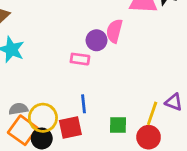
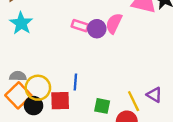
pink rectangle: (80, 59) -> (80, 26), moved
yellow line: (152, 113) -> (134, 101), turned -55

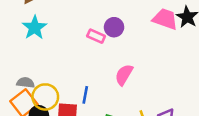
pink semicircle: (114, 23) -> (124, 75), moved
purple circle: (97, 29) -> (114, 27), moved

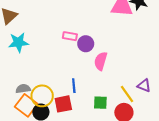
purple circle: (114, 27) -> (86, 44), moved
cyan star: (35, 28) -> (19, 42), turned -30

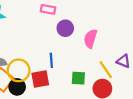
purple circle: (86, 44) -> (65, 28), moved
pink semicircle: (101, 61) -> (90, 39), moved

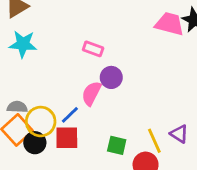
pink semicircle: (90, 39) -> (91, 93), moved
blue line: (51, 60) -> (70, 115), moved, turned 40

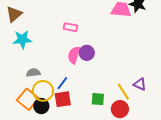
pink rectangle: (93, 49) -> (70, 27), moved
pink semicircle: (91, 93) -> (74, 55), moved
gray semicircle: (17, 107) -> (33, 73), moved

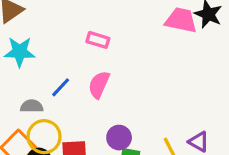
purple circle: (87, 53) -> (119, 138), moved
blue line: (62, 83) -> (61, 87), moved

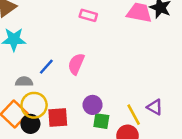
pink rectangle: (98, 40) -> (88, 15), moved

